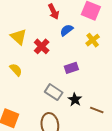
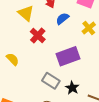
yellow triangle: (19, 37) -> (26, 13), moved
purple rectangle: (71, 68) -> (68, 56), size x1.6

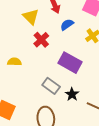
purple rectangle: (68, 56) -> (70, 63), turned 45
yellow semicircle: (13, 59) -> (14, 62), turned -48

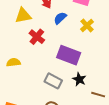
yellow triangle: (31, 17) -> (23, 16), turned -48
black star: (72, 94) -> (79, 79), moved

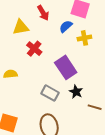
blue semicircle: (60, 18) -> (66, 26), moved
yellow cross: (87, 25) -> (84, 38), turned 32
purple rectangle: (69, 55) -> (66, 67), turned 35

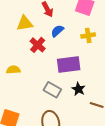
blue semicircle: (66, 26) -> (57, 31), moved
purple rectangle: (66, 67) -> (69, 65), turned -65

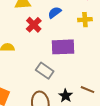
black star: (78, 89) -> (66, 96), moved

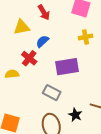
blue semicircle: (55, 12) -> (42, 41), moved
red cross: (34, 25) -> (29, 58), moved

